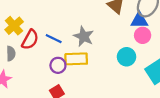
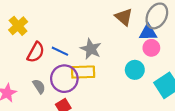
yellow cross: (14, 26) -> (18, 26), moved
gray semicircle: (11, 54) -> (39, 86), moved, turned -32
purple circle: (58, 65) -> (64, 79), size x1.6

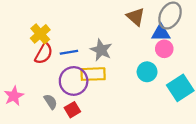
yellow cross: (18, 26) -> (40, 34), moved
blue line: (60, 51) -> (69, 52), turned -35
gray semicircle: (39, 86) -> (51, 102), moved

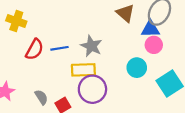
yellow cross: (40, 34) -> (16, 21), moved, turned -30
purple circle: (74, 81) -> (92, 89), moved

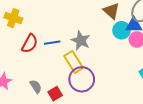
cyan circle: (137, 68) -> (122, 30), moved
yellow rectangle: (83, 70) -> (74, 62), turned 60

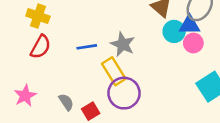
red semicircle: (30, 44) -> (41, 47), moved

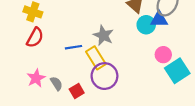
pink circle: (193, 43) -> (163, 55), moved
blue line: (87, 47) -> (73, 47), moved
pink star: (25, 96) -> (36, 78), moved

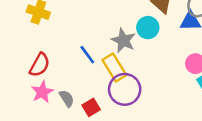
cyan circle: (146, 25) -> (148, 28), moved
red semicircle: (35, 38) -> (40, 65), moved
blue line: (73, 47) -> (87, 55), turned 63

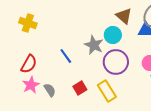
yellow rectangle: (114, 67) -> (107, 91), moved
purple circle: (125, 89) -> (116, 62), moved
red square: (91, 107) -> (80, 88), moved

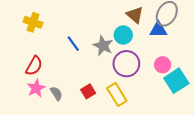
blue line: (66, 56) -> (73, 44), moved

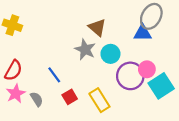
brown triangle: (135, 15) -> (97, 27), moved
cyan circle: (123, 35) -> (110, 54), moved
blue line: (73, 44) -> (54, 75), moved
purple circle: (126, 64) -> (130, 76), moved

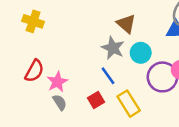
blue line: (54, 75) -> (108, 76), moved
pink star: (16, 94) -> (57, 82), moved

